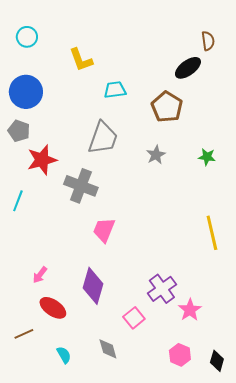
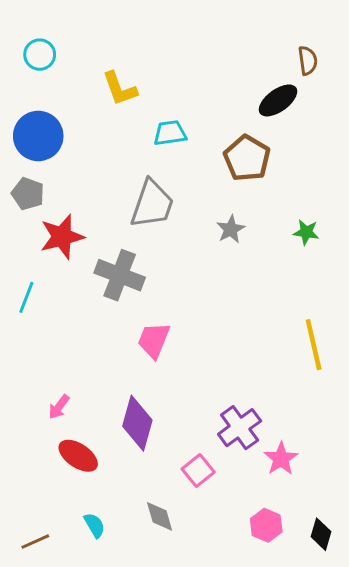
brown line: (24, 334) -> (35, 542), moved

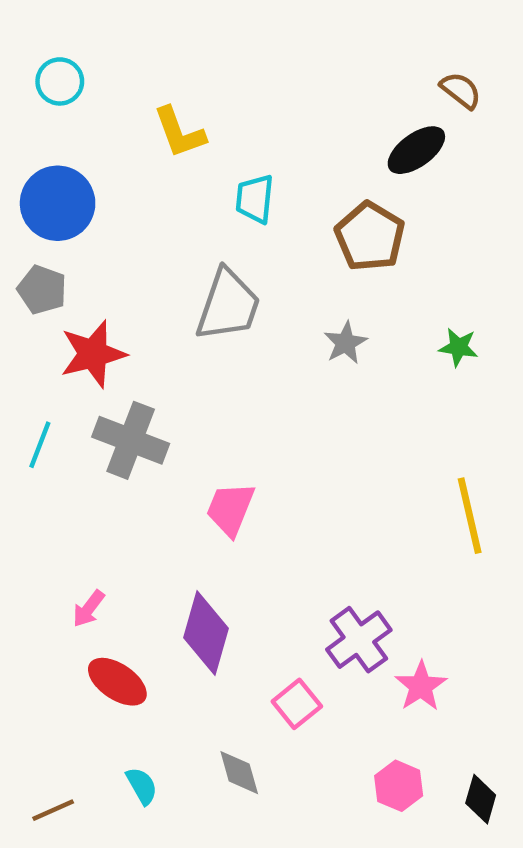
brown semicircle: (308, 60) -> (461, 90), turned -44
cyan trapezoid: (170, 133) -> (255, 199), turned -76
gray cross: (120, 275) -> (131, 440), moved

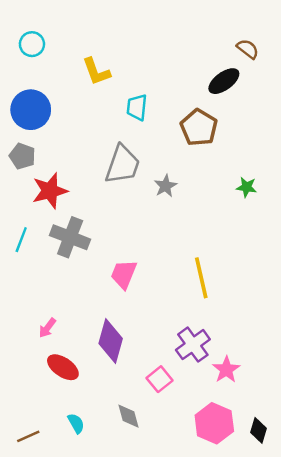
gray star: (346, 343) -> (165, 186), moved
yellow line: (470, 516) -> (201, 278), moved
pink hexagon: (399, 786) -> (214, 423), size x1.5

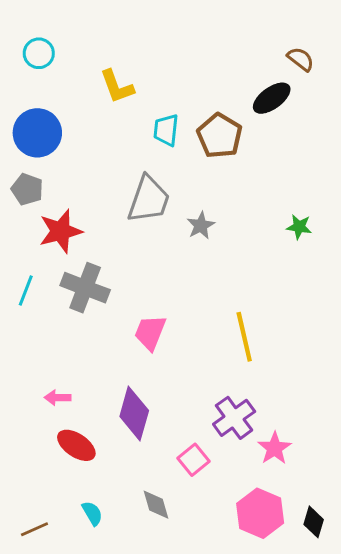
brown pentagon: (199, 128) -> (220, 136), moved
pink arrow: (47, 328) -> (58, 398), turned 54

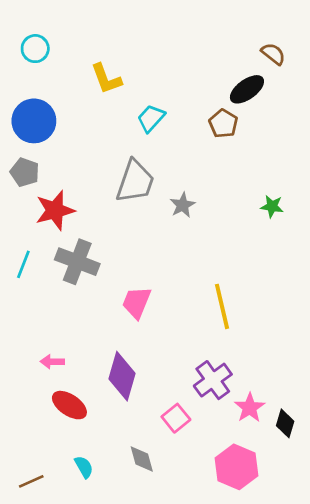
cyan trapezoid: (166, 130) -> (151, 118), turned 36
brown pentagon: (220, 136) -> (223, 124), moved, size x0.7
black diamond: (314, 522) -> (285, 423), moved

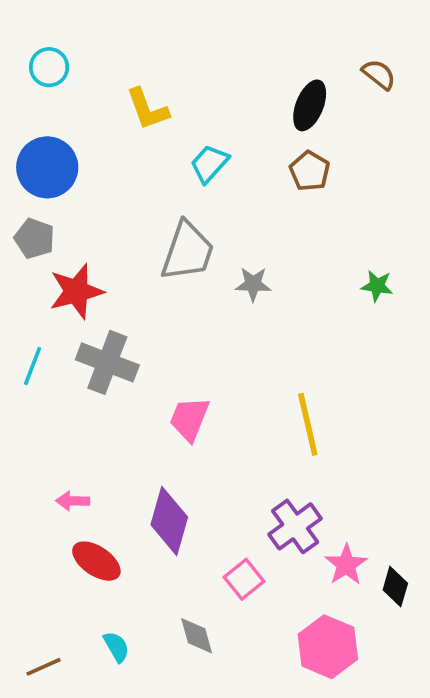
black ellipse: (247, 89) -> (310, 105), moved, turned -32
gray star: (183, 205) -> (253, 284), turned 30

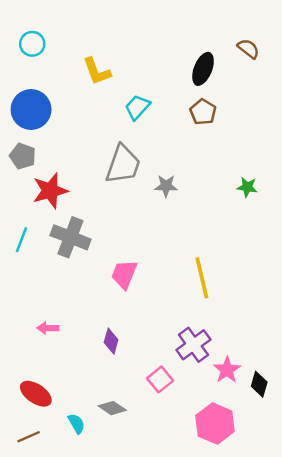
purple diamond: (169, 521) -> (111, 341), size x0.6
red ellipse: (96, 561) -> (36, 394), moved
gray diamond: (197, 636) -> (112, 408), moved, turned -40

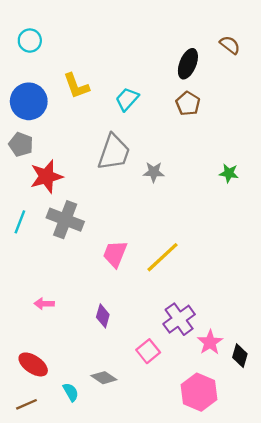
yellow L-shape: (97, 71) -> (76, 86), moved
yellow line: (202, 278) -> (162, 257), moved, turned 60

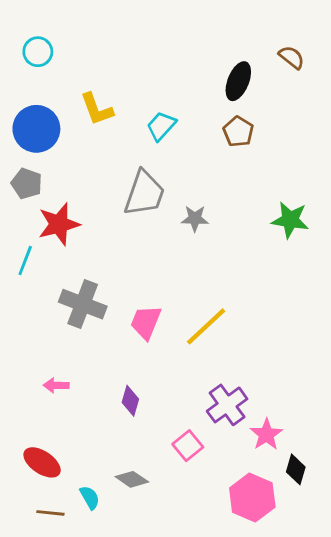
green star: (229, 173) -> (290, 220), size x1.5
gray cross: (65, 220) -> (83, 304), moved
cyan line: (20, 222) -> (25, 261), moved
black diamond: (240, 356) -> (296, 469), moved
brown line: (26, 404) -> (50, 513), moved, turned 30

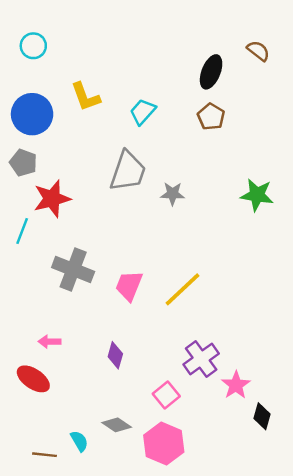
red ellipse: (42, 462) -> (33, 379), moved
pink hexagon: (252, 498) -> (164, 444), moved

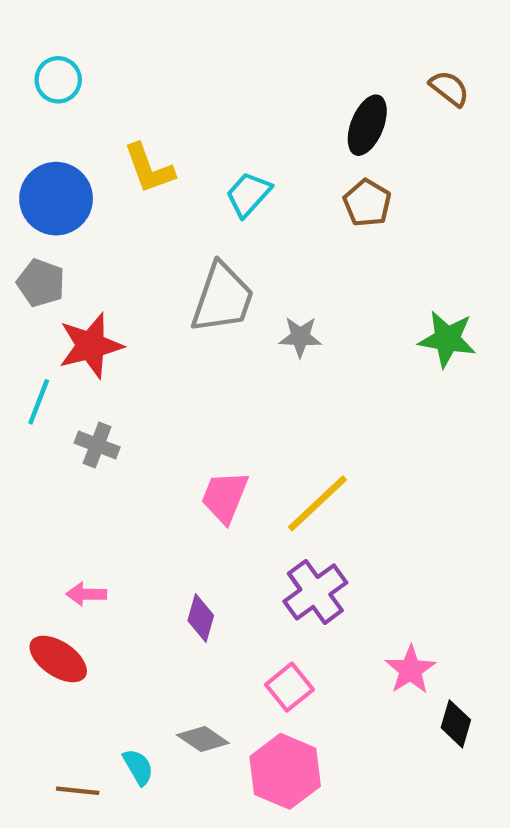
gray cross: (73, 270) -> (97, 445), moved, size x0.6
purple cross: (201, 359) -> (315, 592), moved

